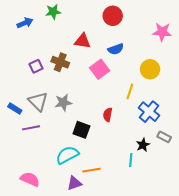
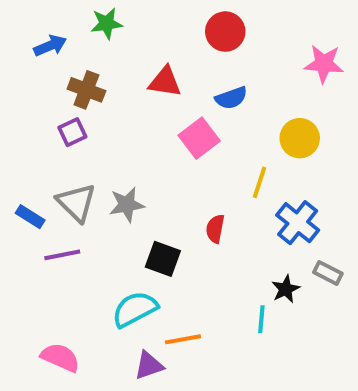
brown cross: (60, 62) -> (86, 90), moved

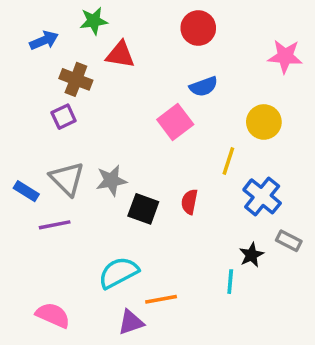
red triangle: (165, 82) -> (120, 55), moved
black square: (163, 259) -> (143, 209), moved

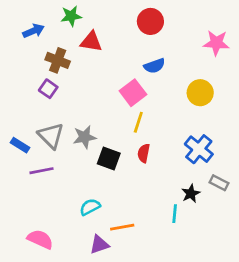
purple square: (64, 117) -> (48, 89), turned -30
yellow line: (228, 161) -> (138, 122), moved
cyan semicircle: (118, 273) -> (90, 207), size x0.7

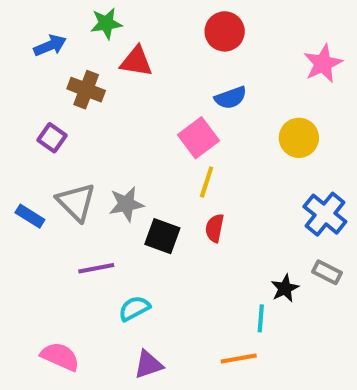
pink star: (216, 43) -> (323, 64), turned -30
purple square: (48, 89) -> (52, 138), moved
blue cross: (199, 149) -> (325, 214), moved
purple line: (42, 171) -> (96, 268), moved
orange line: (122, 227) -> (239, 359), moved

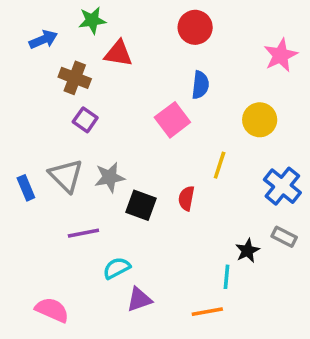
blue semicircle: (231, 98) -> (200, 85), turned -64
purple square: (52, 138) -> (85, 120), moved
yellow line: (207, 182) -> (220, 165), moved
blue rectangle: (30, 216) -> (26, 188), turned 35
purple triangle: (148, 365) -> (139, 299), moved

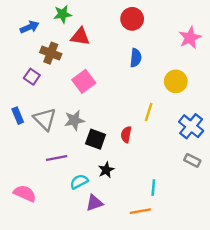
purple square: (85, 120) -> (32, 77), moved
pink square: (172, 120) -> (84, 81), moved
blue rectangle: (26, 188) -> (18, 116), moved
black star: (247, 251) -> (106, 170), moved
pink semicircle: (52, 310) -> (25, 193), moved

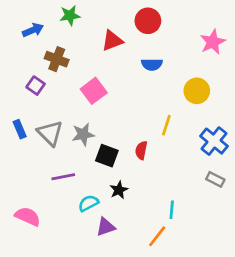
red triangle: (80, 37) -> (112, 41), moved, turned -30
blue semicircle: (136, 58) -> (152, 64), turned 84
orange line: (140, 211) -> (157, 236), turned -42

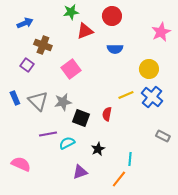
green star: (70, 15) -> (71, 12), moved
yellow line: (166, 125) -> (126, 95), turned 49
blue cross: (214, 141) -> (152, 97), moved
black star: (119, 190) -> (98, 149), moved
cyan semicircle: (88, 203) -> (67, 143), moved

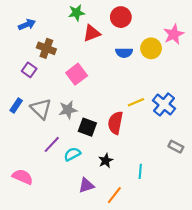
yellow circle: (149, 69) -> (151, 48), moved
blue rectangle: (15, 98) -> (16, 106), turned 56
red semicircle: (107, 114) -> (115, 123), size x1.5
purple line: (48, 134) -> (52, 144), turned -36
orange line: (119, 179) -> (114, 195), moved

